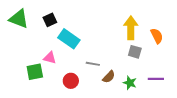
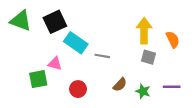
black square: (50, 20) -> (55, 22), size x1.5
gray line: (93, 64) -> (102, 56), moved

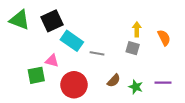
yellow arrow: (144, 31) -> (137, 29), size x0.6
gray square: (149, 57) -> (133, 48), moved
red circle: (78, 89) -> (74, 85), size x1.6

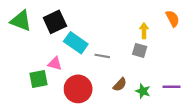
orange semicircle: (164, 38) -> (173, 19), moved

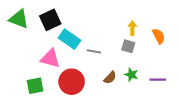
orange semicircle: (173, 19) -> (159, 36), moved
pink triangle: (55, 64) -> (50, 58), size x1.5
green square: (38, 79) -> (35, 86), moved
green star: (143, 91) -> (131, 75), moved

